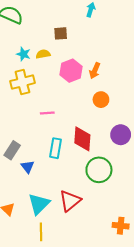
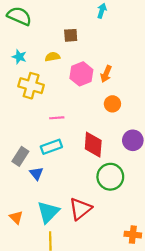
cyan star: (23, 54) -> (19, 57), moved
yellow cross: (22, 82) -> (31, 86), turned 30
cyan rectangle: (56, 148) -> (51, 147), moved, turned 60

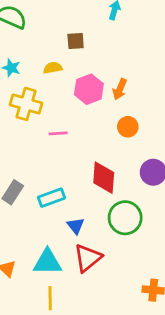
pink line: (57, 118) -> (58, 133), moved
cyan rectangle: (51, 147) -> (51, 198), moved
blue triangle: (36, 174) -> (76, 226), moved
cyan triangle: (48, 212) -> (47, 262), turned 45

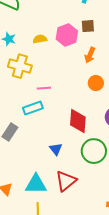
brown square: (76, 41) -> (88, 26), moved
pink hexagon: (89, 89) -> (67, 35), moved
cyan rectangle: (51, 198) -> (33, 108), moved
blue triangle: (76, 226) -> (56, 149), moved

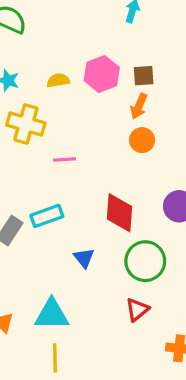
brown square: (88, 26) -> (144, 76), moved
orange circle: (96, 83) -> (142, 140), moved
cyan rectangle: (33, 108) -> (47, 216), moved
red triangle: (66, 181) -> (137, 310), moved, size x0.7

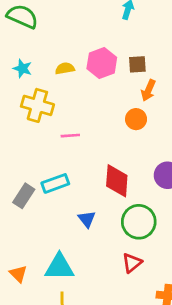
orange arrow: (139, 106) -> (148, 90), moved

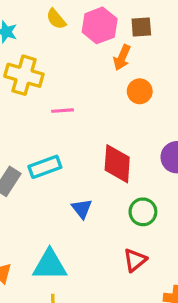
yellow semicircle: (65, 68) -> (56, 19), moved, turned -120
orange arrow: (148, 90) -> (122, 58), moved
green circle: (139, 222) -> (143, 212), size x0.7

